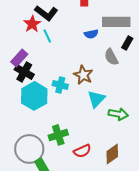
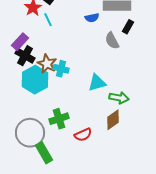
brown star: (83, 75) -> (47, 64), moved
cyan triangle: (96, 99) -> (97, 83), turned 30
brown diamond: (112, 154) -> (113, 120), moved

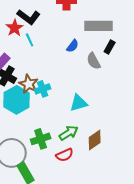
blue semicircle: (92, 18) -> (73, 46), moved, turned -40
cyan cross: (61, 69) -> (43, 89), turned -35
green arrow: (119, 98) -> (69, 133), moved, turned -42

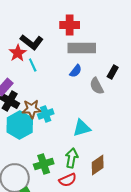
gray rectangle: (99, 26) -> (82, 48), moved
brown star: (29, 84) -> (32, 109), turned -30
green arrow: (69, 133) -> (72, 158), turned -48

